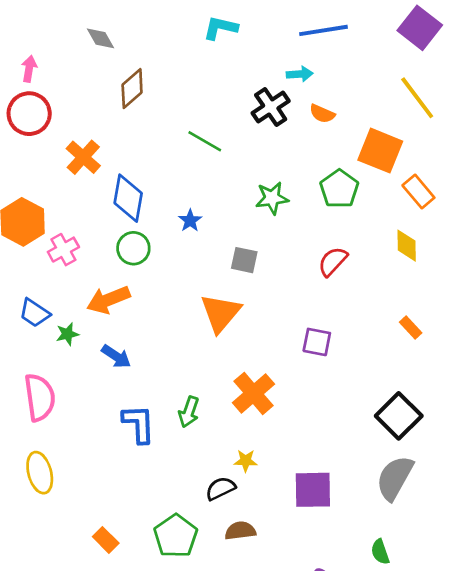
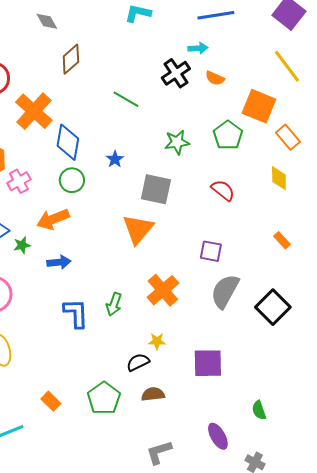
orange cross: (83, 157) -> (34, 111), size x1.4
gray square: (244, 260) -> (156, 189), size x1.5
red semicircle: (333, 261) -> (223, 190), turned 85
blue arrow: (116, 356) -> (59, 262), turned -40
gray semicircle: (395, 478) -> (225, 291), moved

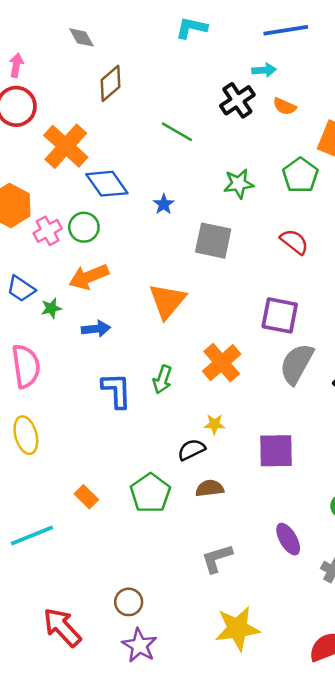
blue diamond: (68, 142) -> (107, 184), turned -45
green circle: (72, 180) -> (84, 227), moved
orange triangle: (138, 229) -> (167, 301), moved
purple square: (211, 251) -> (280, 315), size x1.4

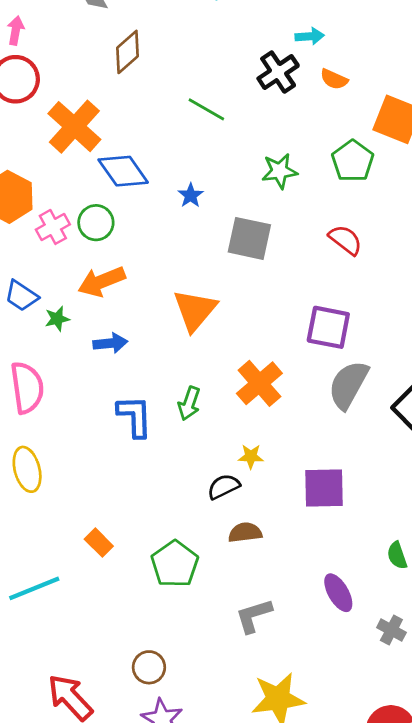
green pentagon: (150, 493) -> (175, 564), moved

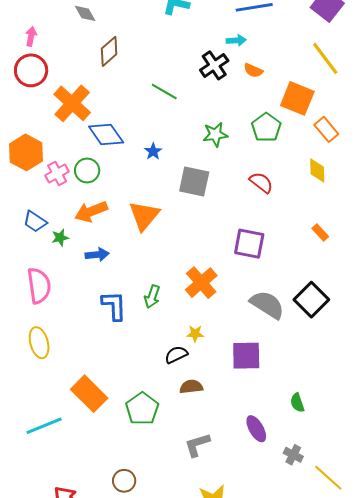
orange triangle: (195, 310) -> (144, 216), moved
gray semicircle: (348, 385) -> (267, 305), moved, turned 93
orange rectangle: (99, 543) -> (89, 394), size x1.8

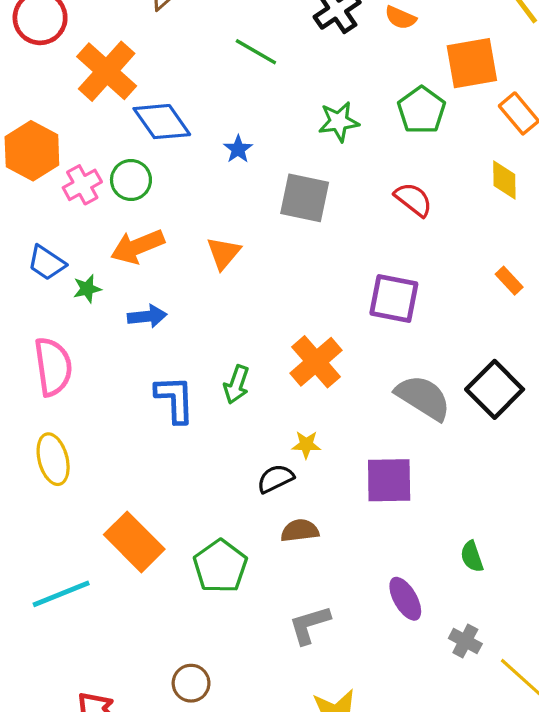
orange square: (297, 98) -> (472, 63), turned -32
orange triangle: (144, 216) -> (223, 253), size x0.7

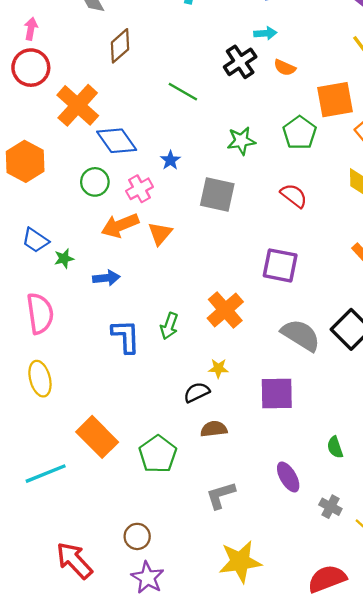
pink cross: (82, 185) -> (139, 189), moved
orange arrow: (137, 247) -> (120, 225), moved

